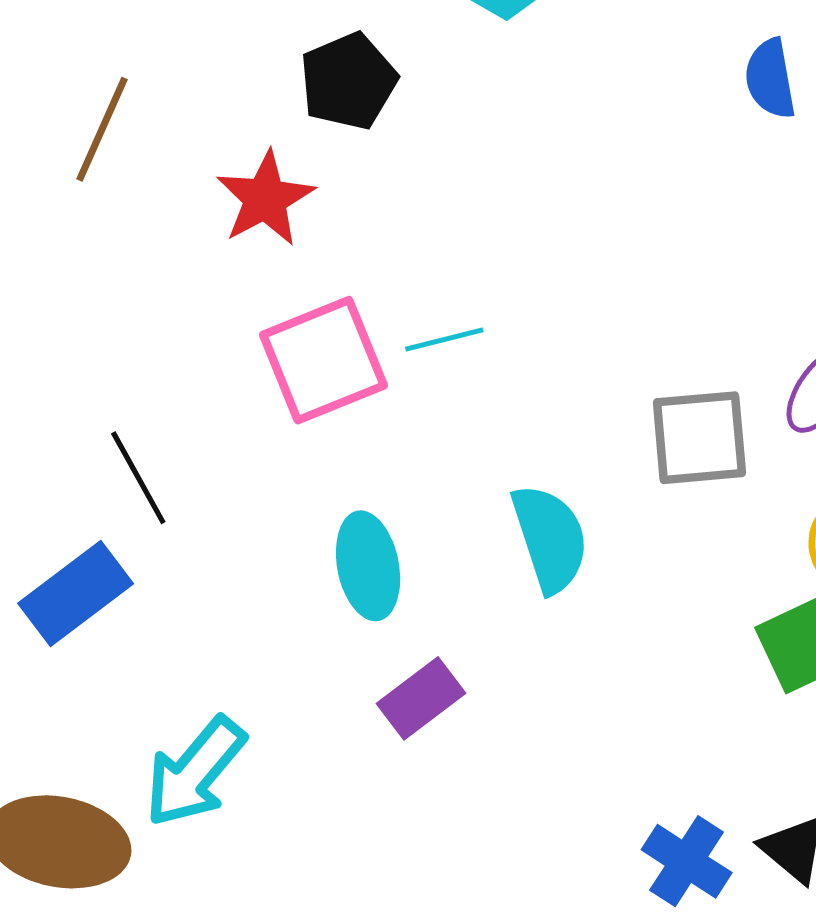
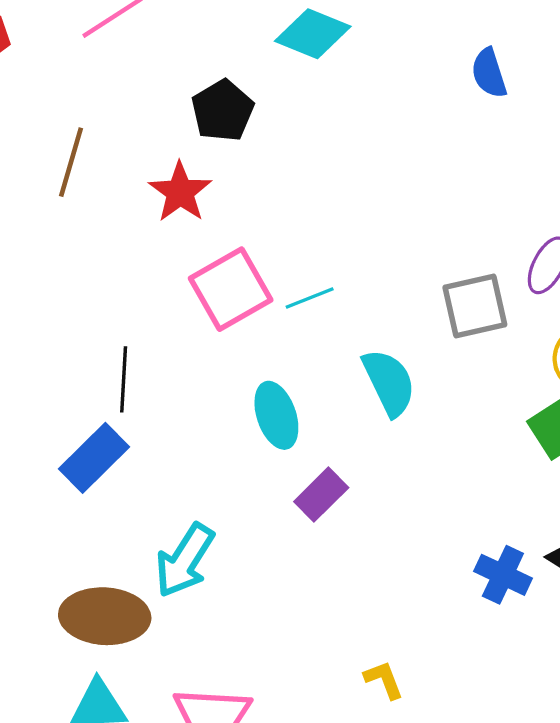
cyan line: (444, 339) -> (310, 298), moved
black line: (138, 478) -> (124, 379), turned 40

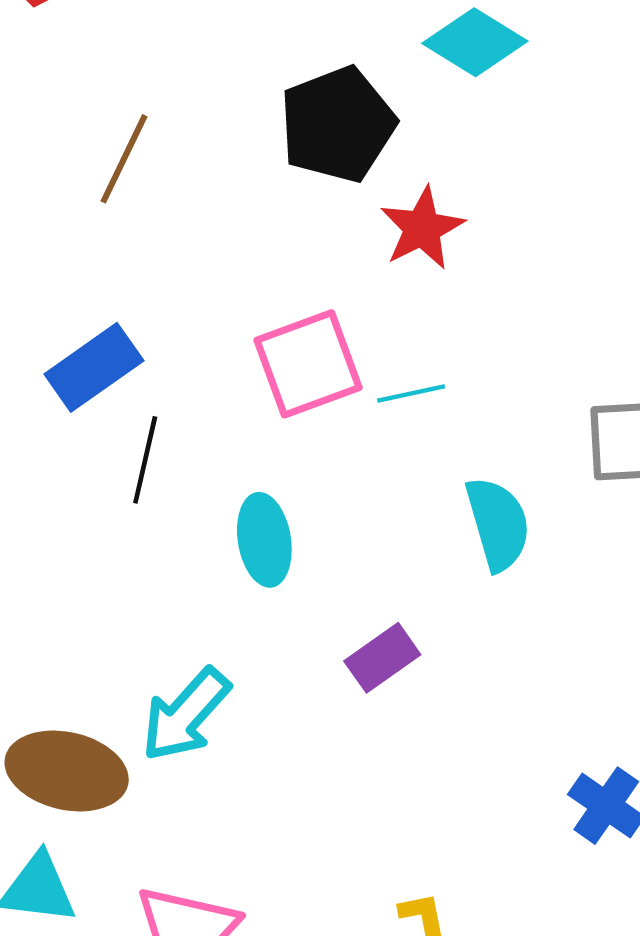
black pentagon: (223, 111) -> (337, 124), size x1.4
red star: (180, 192) -> (422, 228), moved
cyan ellipse: (276, 415) -> (264, 540), moved
blue rectangle: (94, 458) -> (94, 367), moved

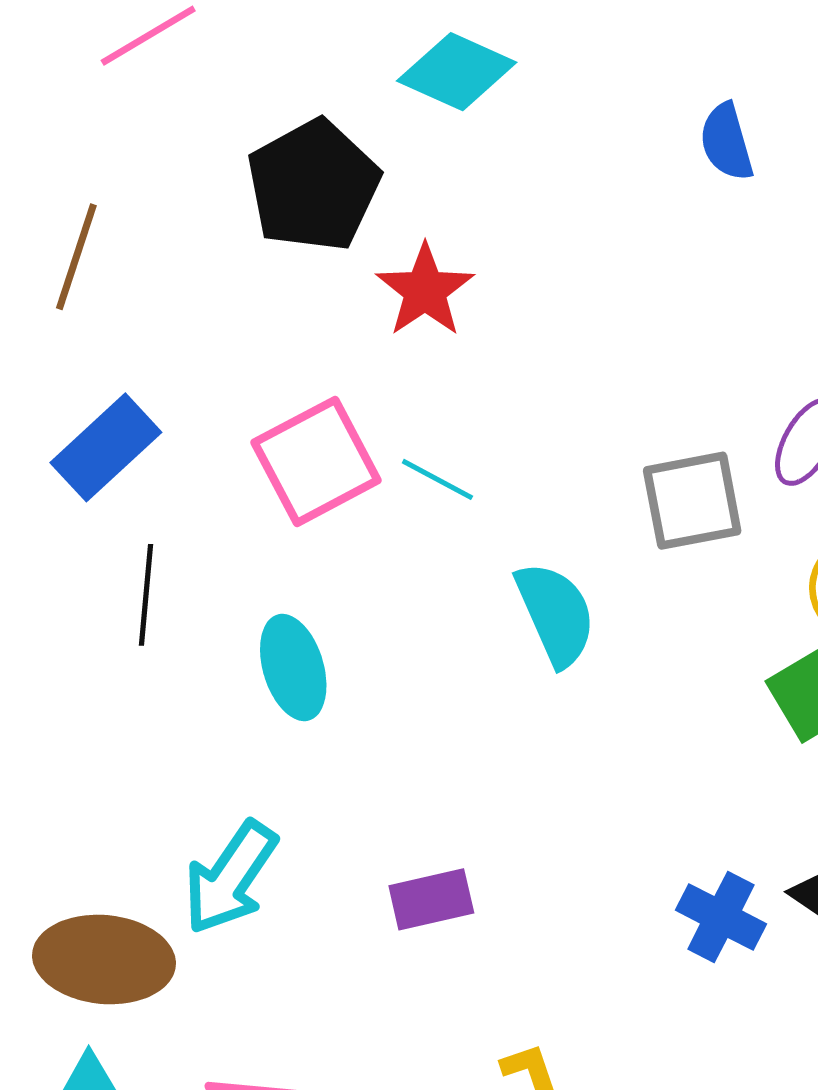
blue rectangle: (94, 367) -> (106, 447), moved
cyan line: (411, 393) -> (437, 479), turned 48
purple rectangle: (382, 658) -> (431, 899), moved, turned 30

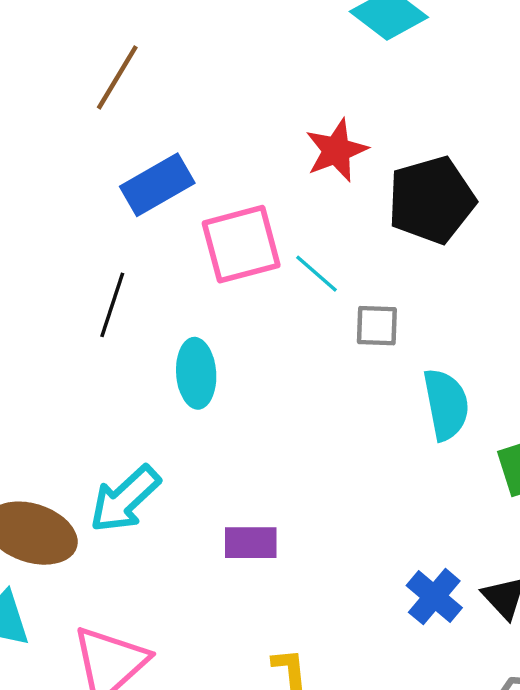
black pentagon: (313, 186) -> (431, 200), moved
blue rectangle: (106, 447) -> (157, 185), moved
gray square: (692, 501) -> (377, 326), moved, size x0.7
cyan semicircle: (556, 614) -> (446, 404), moved

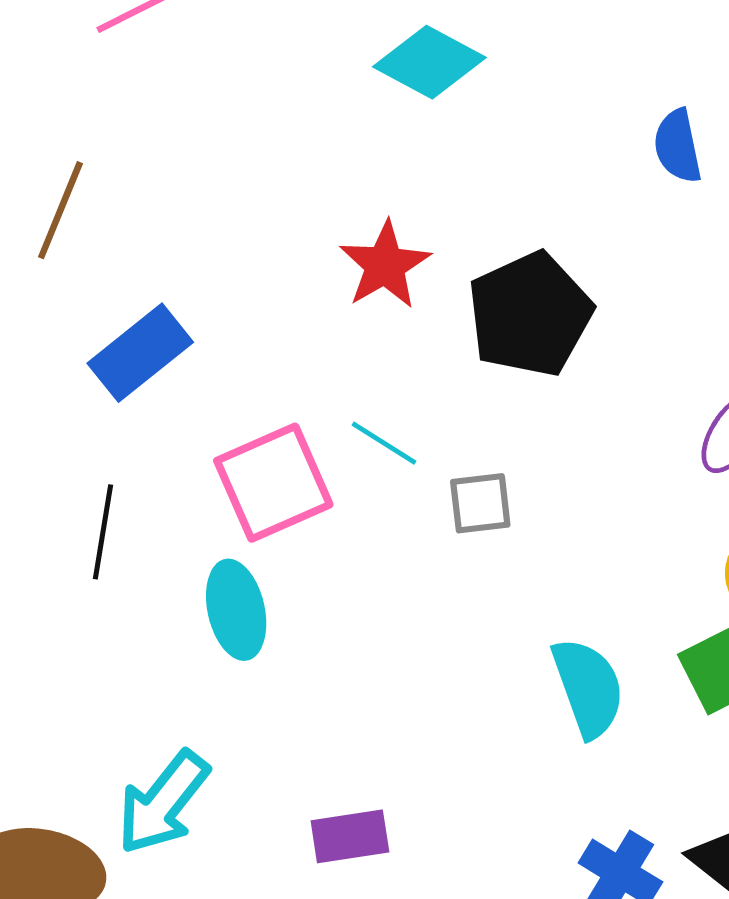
pink square: (241, 244) -> (273, 483), moved
cyan semicircle: (446, 404) -> (588, 688), moved

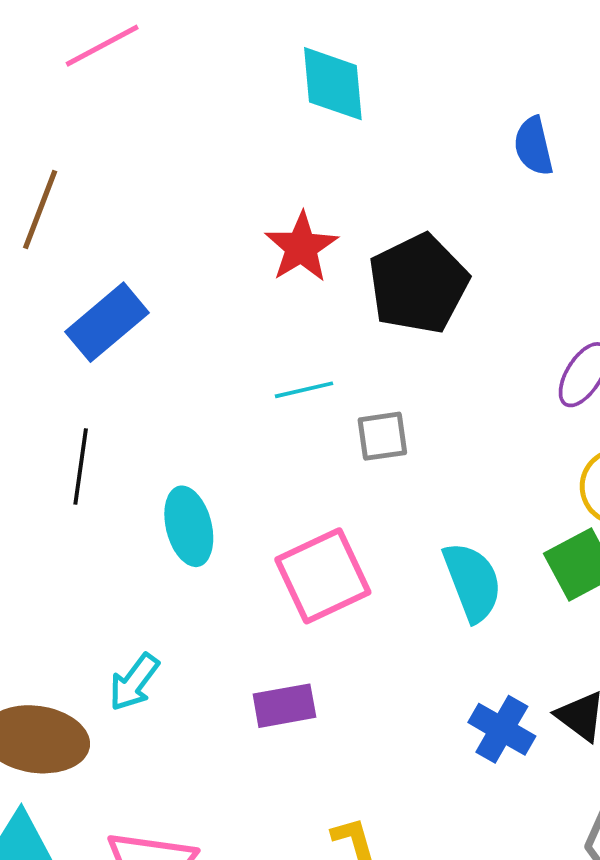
cyan diamond: (429, 62) -> (333, 84), turned 58
cyan line: (384, 443) -> (304, 390), turned -44
pink square: (273, 483) -> (323, 576), moved
cyan arrow: (163, 803) -> (134, 682), size x0.7

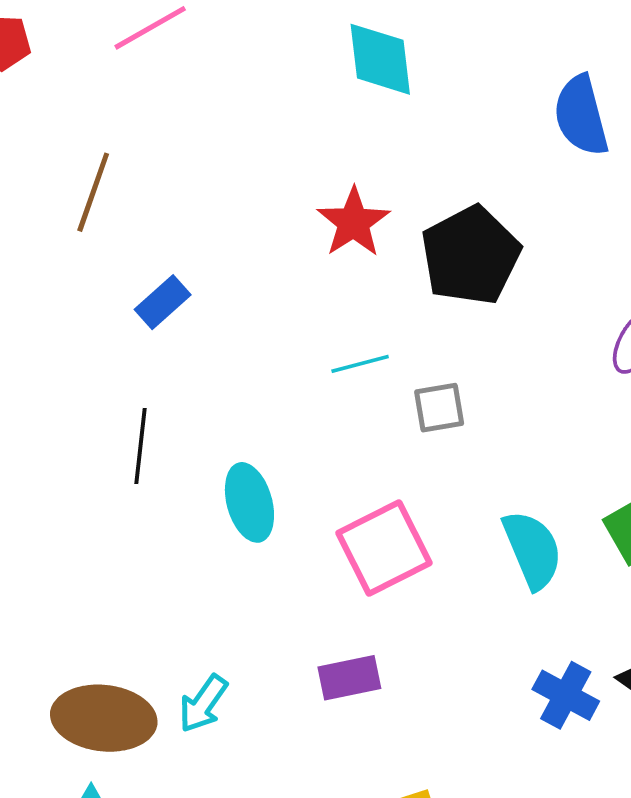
blue semicircle: (533, 146) -> (581, 116), size x1.4
blue rectangle: (107, 322) -> (163, 302), size x0.7
cyan arrow: (134, 682) -> (203, 704), moved

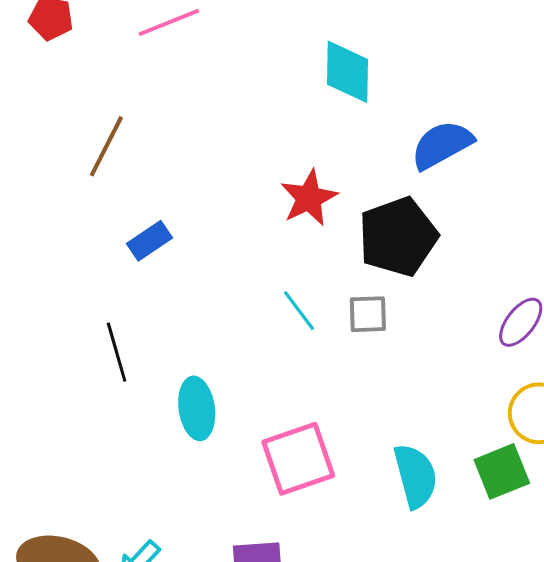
blue semicircle: (581, 116) -> (442, 145), moved, turned 68
cyan line: (360, 364) -> (299, 311), turned 60
gray square: (439, 408) -> (368, 314), moved
black line: (140, 446) -> (117, 352), turned -30

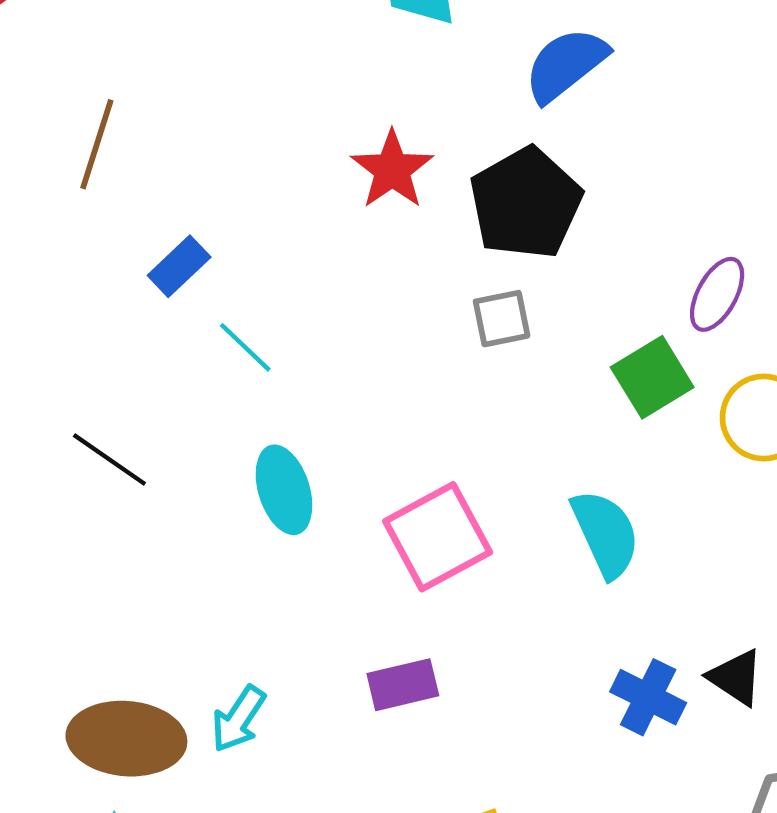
cyan line: (299, 311) -> (245, 347), moved
black line: (117, 352) -> (109, 459), moved, turned -30
green square: (502, 471) -> (652, 377), moved

